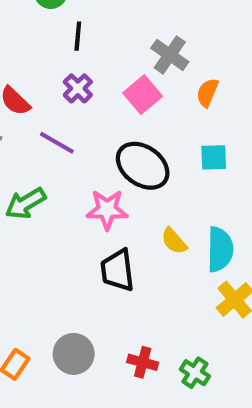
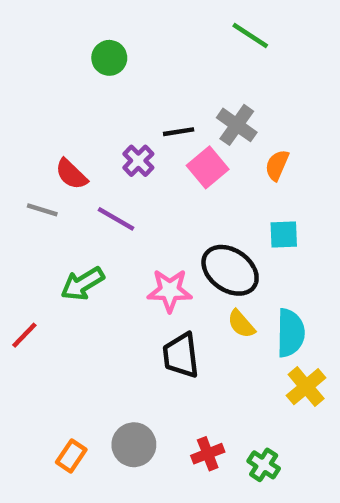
black line: (78, 36) -> (179, 132), moved, turned 76
black ellipse: (143, 166) -> (230, 270), moved
red cross: (143, 362) -> (208, 454), turned -36

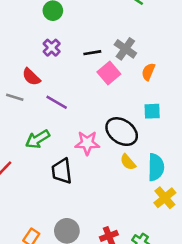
purple cross: (138, 161) -> (52, 48), moved
black trapezoid: (181, 355) -> (62, 171), moved

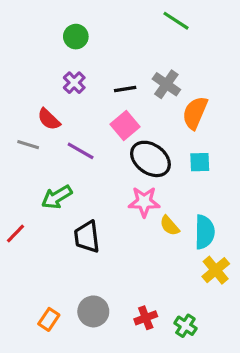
orange semicircle: (148, 72) -> (195, 113), size x1.5
pink square: (109, 73) -> (125, 126), moved
black ellipse: (122, 132) -> (150, 159), moved
pink star: (87, 143) -> (144, 202), moved

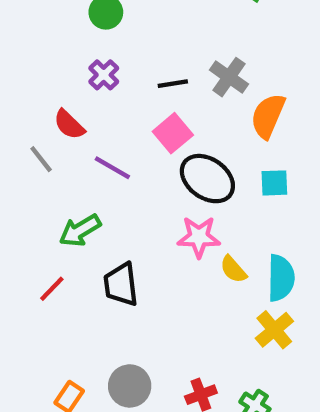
gray line: (28, 145) -> (41, 159), turned 35
red line: (15, 234) -> (52, 289), moved
yellow cross: (216, 270) -> (274, 330), moved

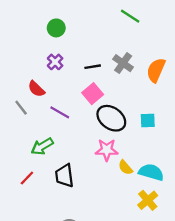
orange semicircle: (268, 116) -> (156, 70), moved
cyan semicircle: (281, 278) -> (151, 172), turned -75

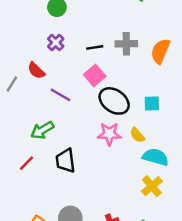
gray cross: (123, 63) -> (126, 44), turned -36
gray line: (21, 108) -> (12, 84), moved, turned 70
yellow semicircle: (125, 167) -> (137, 135), moved

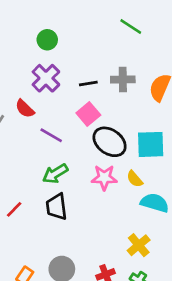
purple cross: (56, 43) -> (46, 78), size x1.5
cyan square: (152, 103) -> (151, 144), size x1.6
green arrow: (42, 130) -> (55, 174), moved
yellow cross: (152, 186) -> (139, 245), moved

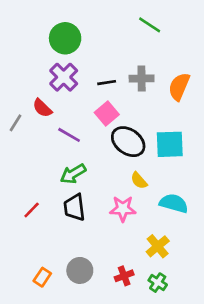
green circle: (47, 40) -> (65, 38), size x1.5
pink star: (104, 178) -> (123, 209), moved
yellow semicircle: (135, 179) -> (139, 181), moved

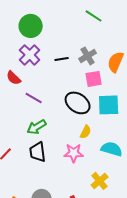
gray cross: (142, 79) -> (88, 56), turned -30
pink square: (107, 113) -> (94, 79), moved, turned 30
yellow semicircle: (139, 181) -> (86, 132), turned -112

